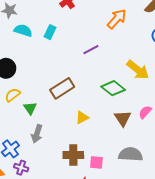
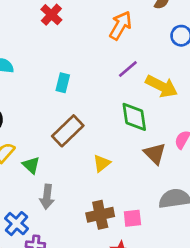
cyan rectangle: (50, 32) -> (63, 83), moved
purple line: (91, 50) -> (128, 69), moved
green diamond: (113, 88) -> (134, 117), turned 55

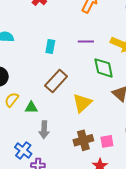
purple line: (128, 69) -> (86, 41), moved, turned 42
yellow triangle: (102, 163) -> (82, 103), size x1.5
green triangle: (31, 165) -> (31, 108), turned -40

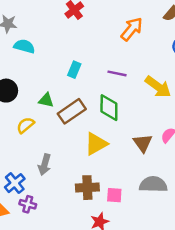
green diamond: (104, 68) -> (109, 108), moved
yellow semicircle: (12, 100) -> (25, 125), moved
green triangle: (31, 108) -> (46, 100), moved

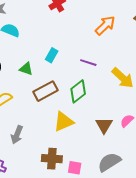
green triangle: (46, 100) -> (26, 69), moved
green diamond: (109, 108) -> (78, 91), turned 45
gray semicircle: (153, 184) -> (109, 162), turned -40

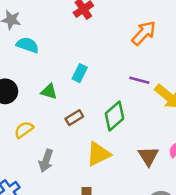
purple line: (88, 63) -> (139, 80), moved
brown rectangle: (45, 91) -> (74, 118), size x0.6
gray arrow: (17, 135) -> (46, 161), moved

